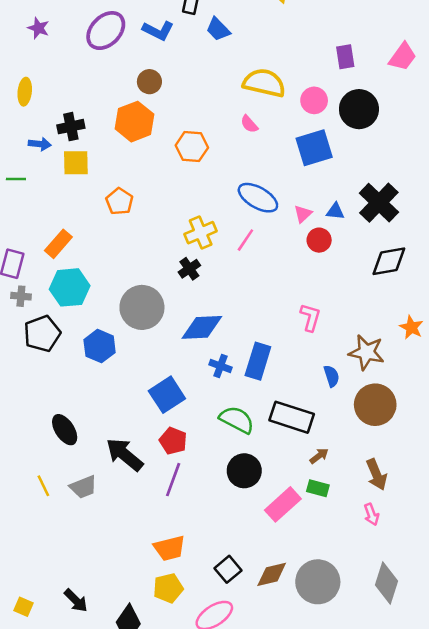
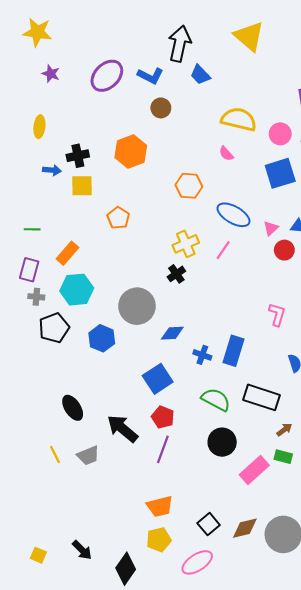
brown circle: (149, 82) -> (161, 108), moved
orange hexagon: (192, 147) -> (189, 186), moved
green line: (16, 179) -> (32, 229), moved
blue diamond: (202, 327) -> (172, 333), moved, size x0.7

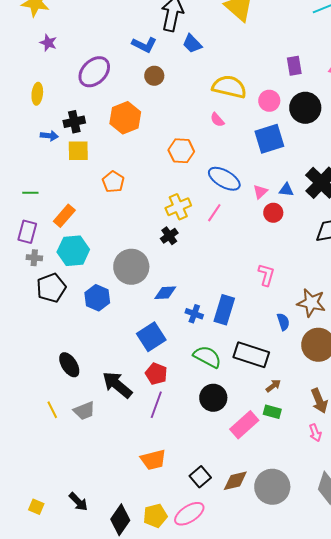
purple ellipse: (107, 76) -> (94, 72), moved
yellow pentagon: (159, 540) -> (155, 516), moved

